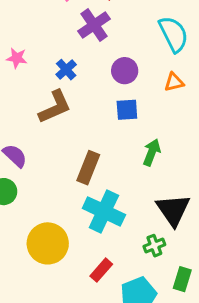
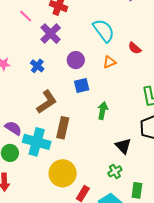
brown L-shape: (55, 107) -> (47, 102), moved
black triangle: (173, 210) -> (123, 146), size x0.7
cyan cross: (104, 211) -> (37, 142), moved
yellow circle: (48, 243) -> (63, 173), moved

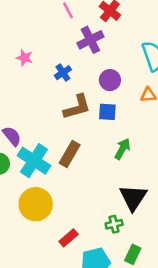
brown L-shape: (47, 102) -> (77, 107), moved
black triangle: (123, 146) -> (133, 198), size x1.4
yellow circle: (63, 173) -> (36, 204), moved

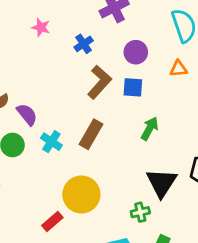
brown L-shape: (77, 107) -> (99, 82), turned -32
cyan cross: (34, 161) -> (51, 142), size x0.6
yellow circle: (36, 204) -> (81, 194), moved
red rectangle: (69, 238) -> (52, 221), moved

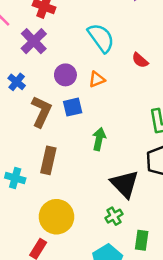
orange triangle: (178, 69) -> (97, 79), moved

